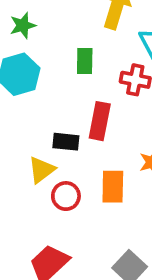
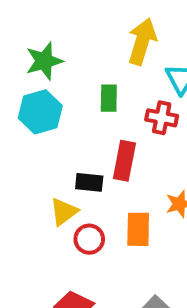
green star: (23, 25) -> (44, 61), size x1.4

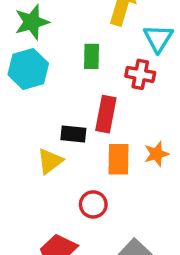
orange rectangle: (138, 229) -> (119, 159), moved
red circle: (89, 239) -> (93, 204), moved

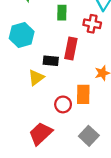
cyan hexagon: (28, 69) -> (22, 35), moved
orange rectangle: (119, 159) -> (83, 94), moved

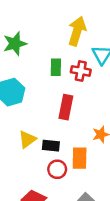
red cross: (92, 24) -> (81, 71), moved
black rectangle: (51, 61) -> (51, 146), moved

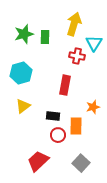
green rectangle: (56, 67) -> (45, 37), moved
yellow triangle: (27, 139) -> (23, 106), moved

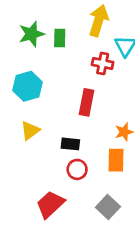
orange rectangle: (76, 126) -> (116, 160), moved

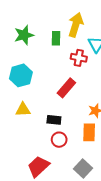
green rectangle: (60, 38) -> (56, 38), moved
red rectangle: (86, 102) -> (66, 88), turned 30
yellow triangle: (30, 131) -> (23, 110), turned 35

